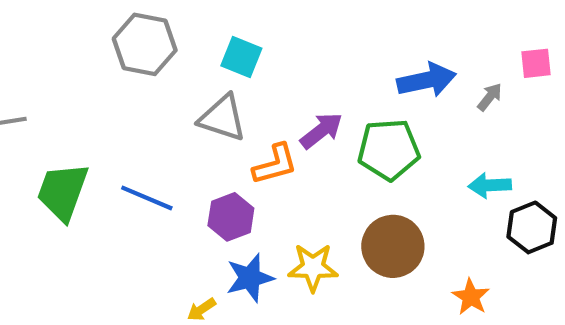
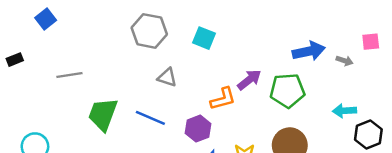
gray arrow: (490, 97) -> (344, 61), turned 70
gray triangle: (222, 118) -> (167, 77), moved, size x0.7

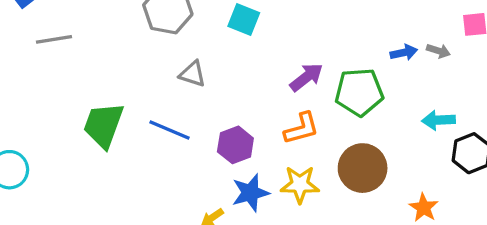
blue arrow: (309, 51) -> (404, 52), moved, size x0.6
gray line: (69, 75) -> (54, 39), moved
orange L-shape: (223, 99) -> (301, 128), moved

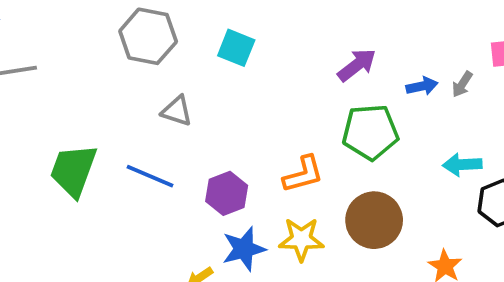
gray arrow: (438, 51) -> (462, 84), turned 105
purple arrow: (306, 77) -> (357, 65), moved

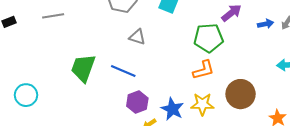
green pentagon: (370, 132) -> (208, 38), moved
purple hexagon: (227, 193) -> (137, 102), moved
blue star: (244, 249) -> (172, 109), turned -30

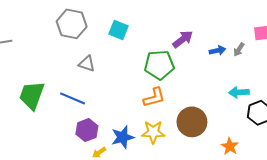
blue star: (172, 109) -> (123, 137), turned 30

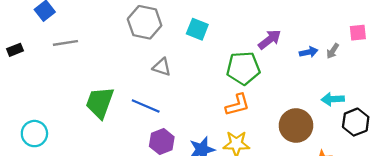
brown circle: (192, 122) -> (296, 126), moved

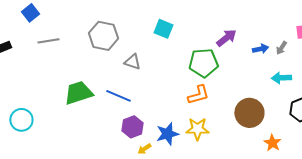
gray hexagon: (145, 22) -> (103, 36), moved
cyan arrow: (333, 99) -> (281, 78), moved
green trapezoid: (100, 103) -> (78, 93), turned 52

